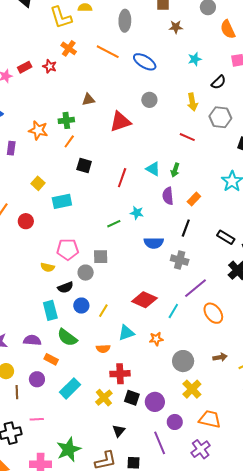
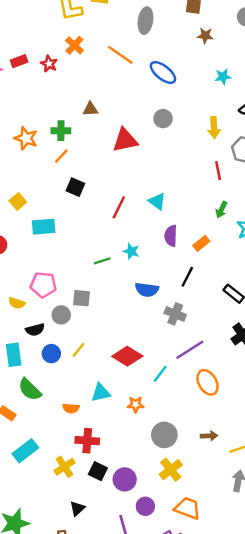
red line: (187, 137) -> (218, 171), moved, turned 49
green arrow: (175, 170) -> (221, 210), moved
yellow line: (103, 311) -> (78, 350), moved

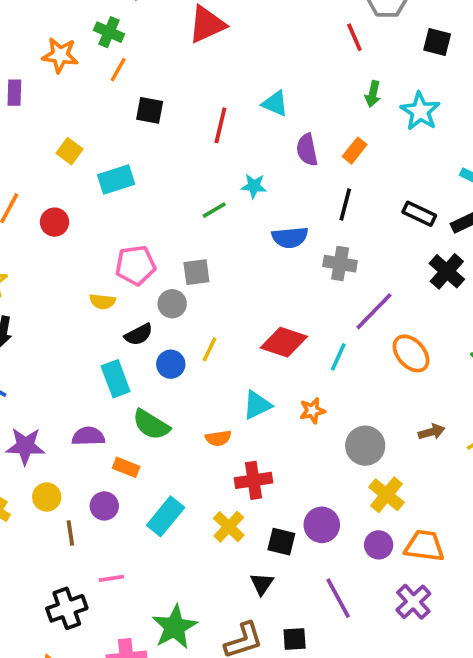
green cross: (61, 131) -> (109, 32), turned 36
black square: (98, 471) -> (281, 542), moved
purple circle: (145, 506) -> (379, 545), moved

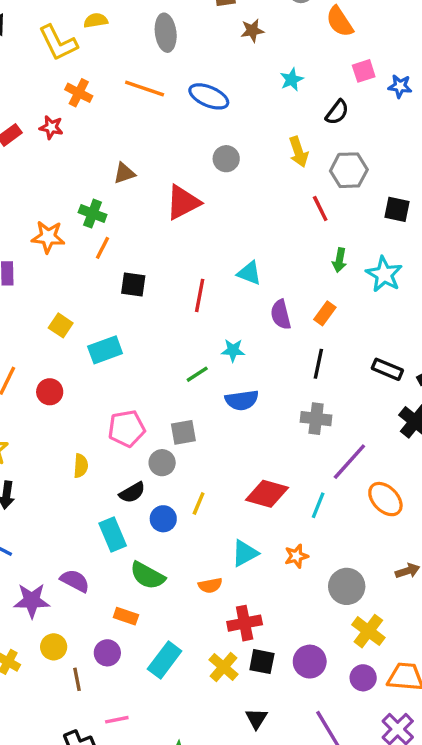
blue semicircle: (290, 237) -> (242, 400), moved
yellow semicircle: (102, 301) -> (81, 466), moved, turned -90
purple semicircle: (88, 436) -> (75, 581), moved, turned 32
black square: (281, 542) -> (262, 662), moved

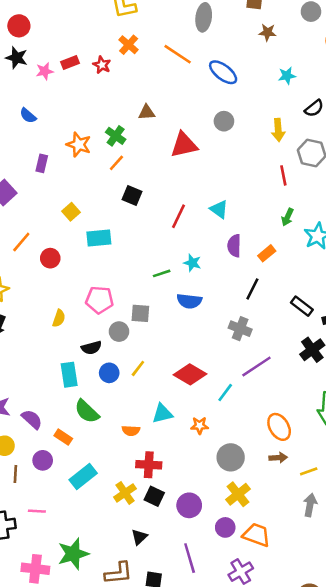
orange ellipse: (385, 499) -> (279, 427), moved
purple semicircle: (75, 581) -> (32, 419), moved

